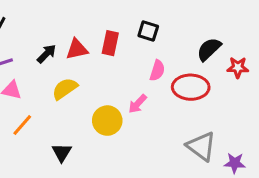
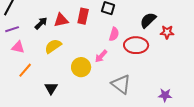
gray triangle: (201, 146) -> (121, 84), moved

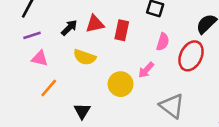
red rectangle: (83, 16) -> (122, 30), moved
red ellipse: (136, 45) -> (191, 56), turned -65
yellow semicircle: (53, 46) -> (85, 57), turned -126

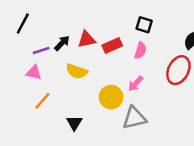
red rectangle: (122, 30) -> (112, 46), turned 54
purple line: (32, 35) -> (41, 50), moved
pink semicircle: (163, 42) -> (140, 50), moved
gray triangle: (172, 106) -> (134, 118), moved, turned -50

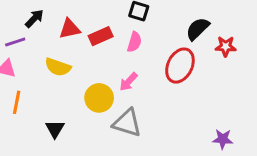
black arrow: (62, 43) -> (34, 18), moved
orange line: (42, 101) -> (17, 102), turned -30
gray triangle: (134, 118) -> (127, 123), turned 30

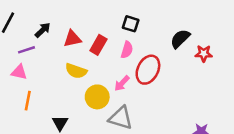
red rectangle: (101, 36) -> (98, 45), turned -36
red ellipse: (180, 66) -> (148, 70), moved
yellow semicircle: (58, 67) -> (76, 71), moved

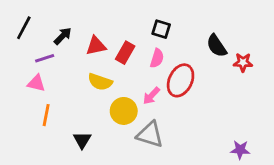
black semicircle: (180, 39) -> (217, 46), turned -80

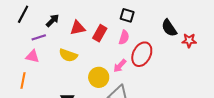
yellow semicircle: (100, 82) -> (68, 55), moved
orange line: (46, 115) -> (23, 80), moved

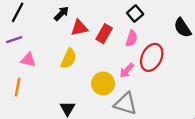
black square: (127, 15) -> (135, 13), turned 32
black arrow: (52, 21) -> (61, 13), moved
purple line: (39, 37) -> (14, 40), moved
yellow semicircle: (68, 55) -> (69, 59), turned -84

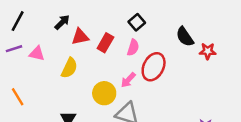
pink triangle: (28, 60) -> (37, 54), moved
orange line: (18, 87) -> (18, 97), turned -42

